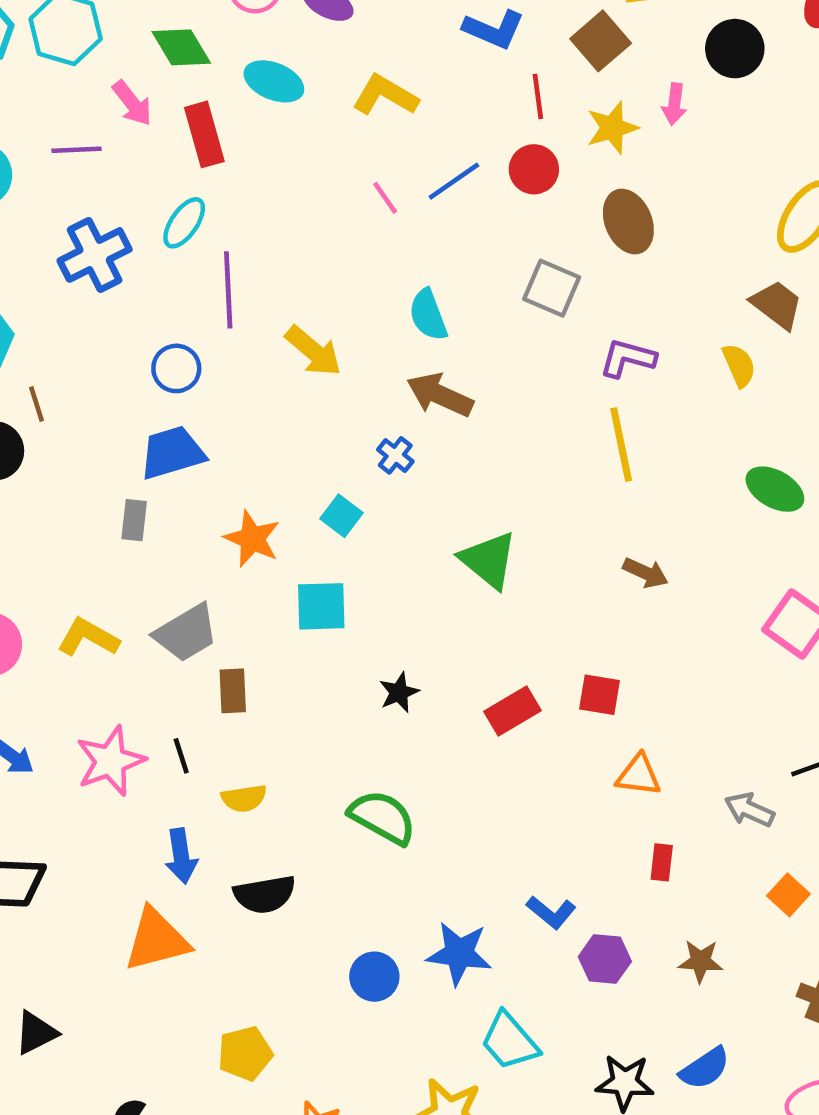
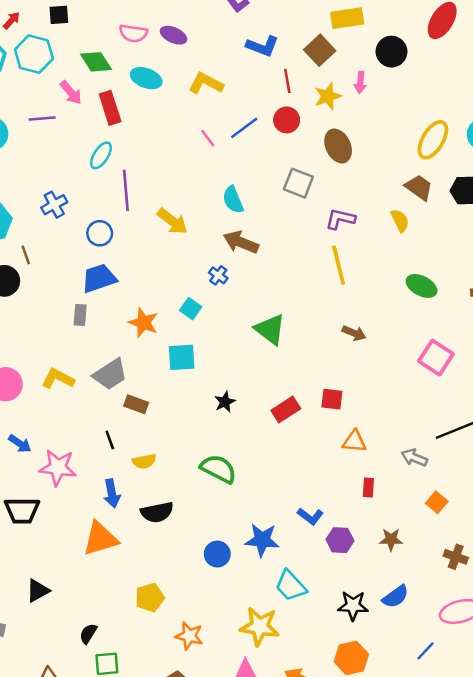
blue cross: (95, 255) -> (54, 205), moved, size x0.7
brown rectangle: (233, 691) -> (136, 404), turned -65
pink star: (110, 761) -> (58, 467), moved, turned 30

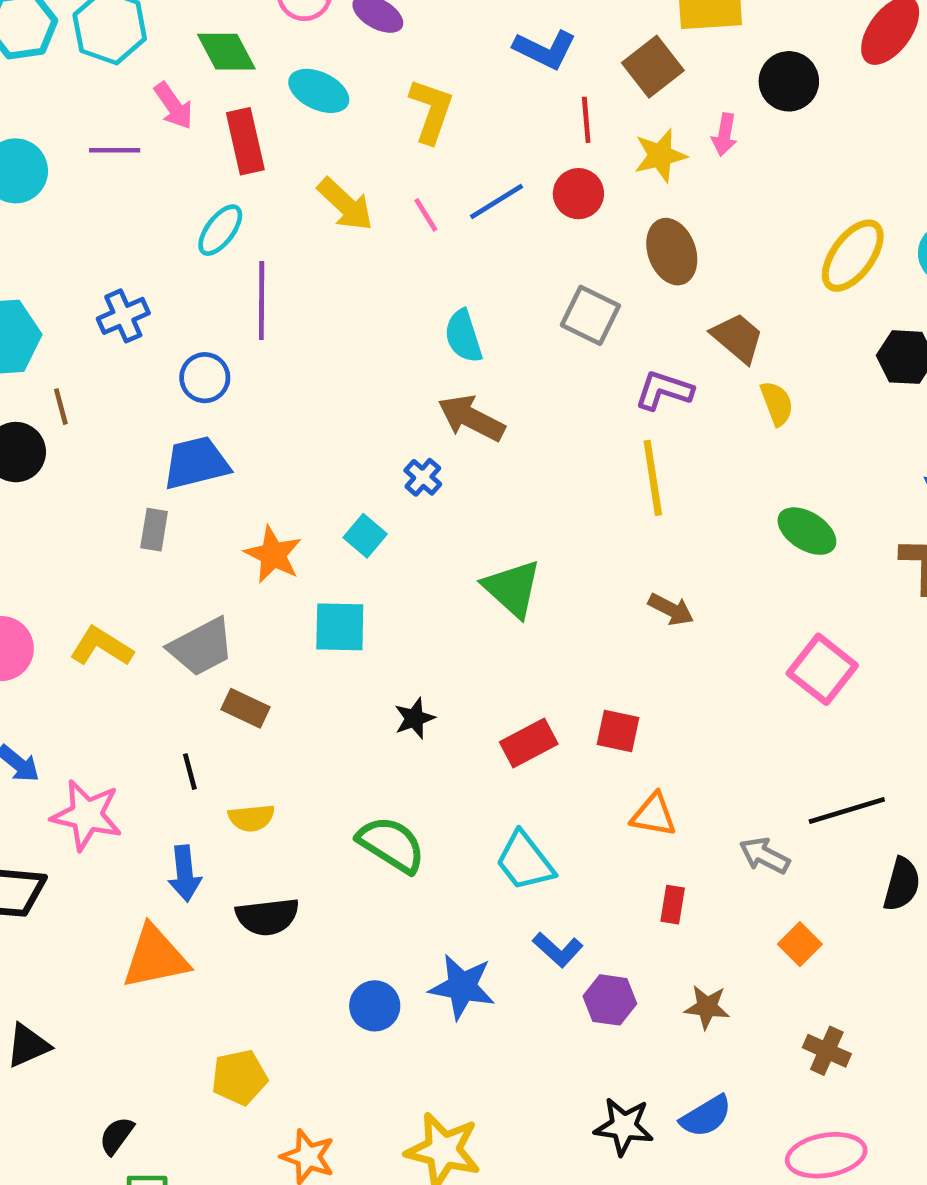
yellow L-shape: (206, 83) -> (431, 111), turned 76
brown trapezoid: (419, 187) -> (737, 338), moved
yellow arrow: (172, 221) -> (345, 204), moved
cyan trapezoid: (291, 586) -> (525, 861), moved

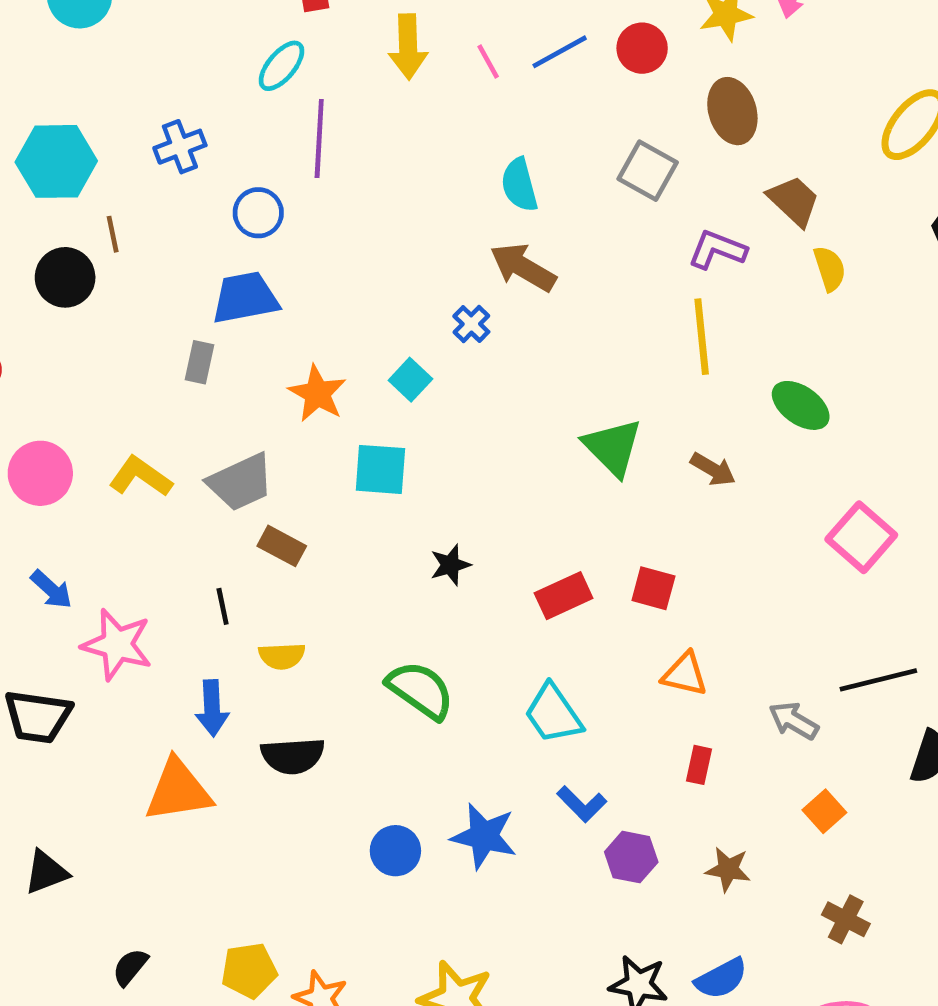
yellow arrow: (345, 204) -> (408, 47), turned 42
green ellipse: (807, 531) -> (801, 405), moved
green triangle: (512, 588) -> (613, 447), moved
yellow pentagon: (239, 1077) -> (249, 970), moved

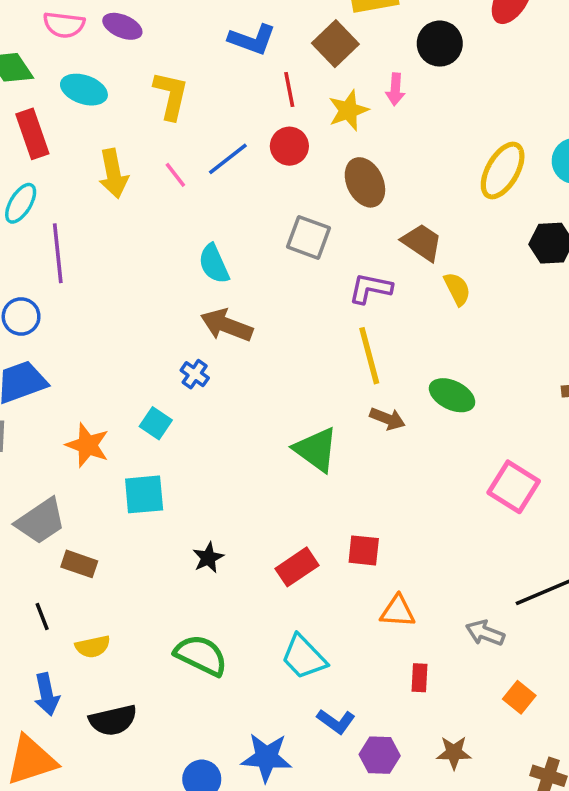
brown arrow: (713, 469) -> (387, 419), moved

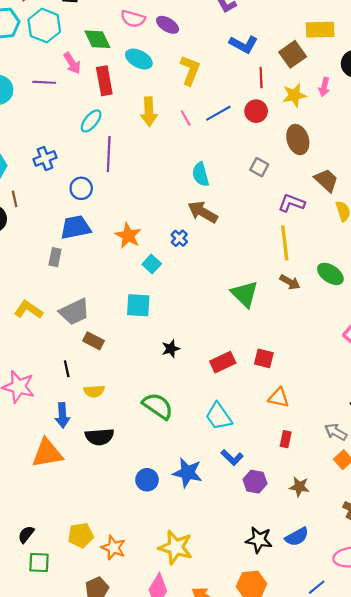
gray square: (308, 237) -> (259, 167), size x0.7
orange star: (87, 445) -> (128, 236), moved
gray arrow: (485, 633) -> (336, 432), moved

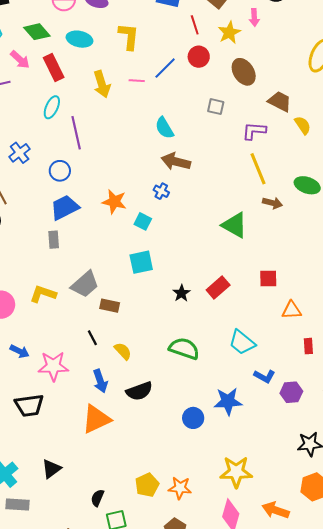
pink line: (186, 118) -> (137, 81), turned -42
red rectangle: (223, 362) -> (218, 287), moved
yellow semicircle: (94, 391) -> (123, 351), turned -114

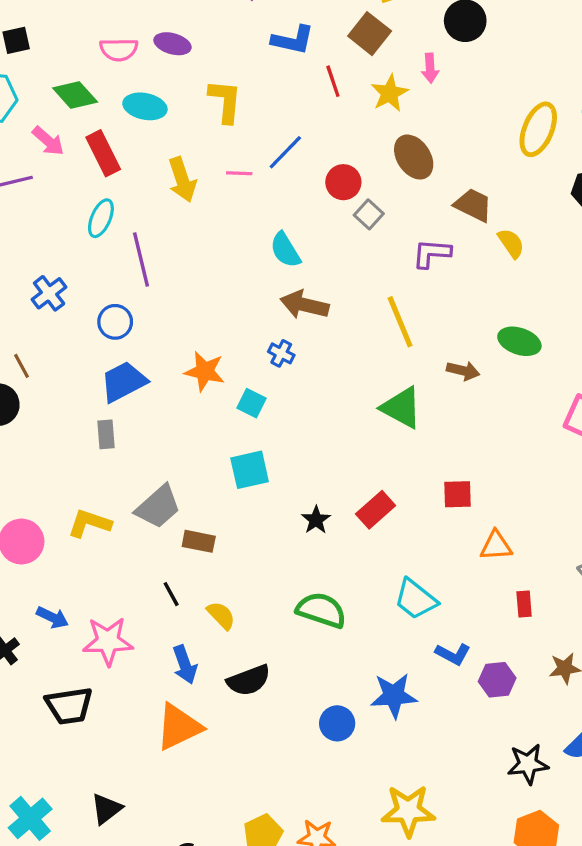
red circle: (199, 57) -> (343, 182), moved
gray square: (216, 107) -> (369, 214), turned 30
yellow line: (258, 169) -> (400, 322), moved

